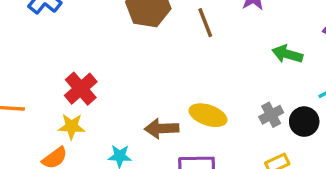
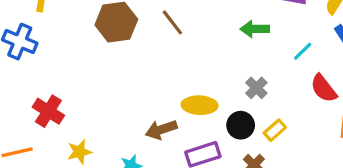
red cross: (81, 89) -> (48, 111), moved
black circle: (304, 122) -> (241, 125), moved

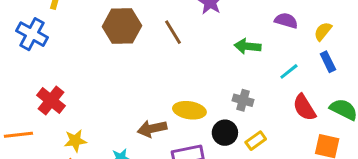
gray cross: (256, 88) -> (243, 100), turned -36

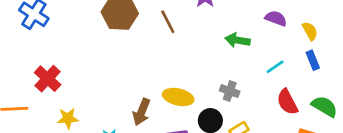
yellow semicircle: (323, 31) -> (310, 31), turned 108
brown arrow: (152, 129) -> (142, 112), turned -60

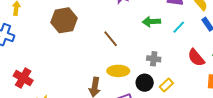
brown line: (168, 22) -> (111, 39), moved
cyan line: (275, 67) -> (179, 27), moved

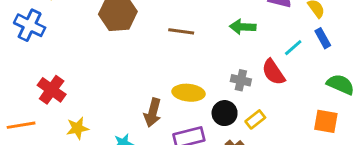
cyan line: (179, 27) -> (293, 48), moved
brown line: (111, 39) -> (181, 31), moved, turned -48
red semicircle: (196, 58) -> (273, 72), moved

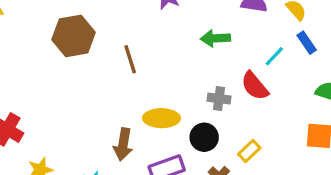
brown line: (181, 31) -> (130, 59), moved, turned 70
yellow rectangle: (255, 119) -> (249, 151), moved

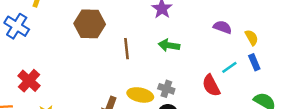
green arrow: (215, 38) -> (169, 45), moved
gray cross: (219, 99) -> (166, 89), moved

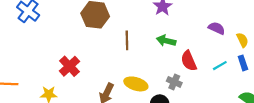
red cross: (29, 81) -> (69, 66), moved
red semicircle: (211, 86) -> (189, 61), moved
gray cross: (166, 89) -> (174, 82), moved

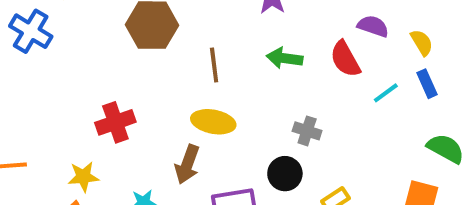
red semicircle: (189, 61) -> (345, 59), moved
red cross: (69, 66) -> (115, 122), turned 30
yellow ellipse: (136, 84) -> (213, 122), moved

